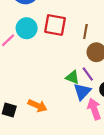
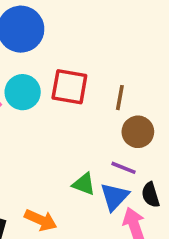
purple line: (88, 74) -> (123, 168), turned -32
green triangle: (72, 77) -> (84, 184), moved

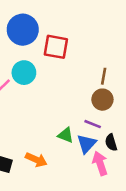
red square: (69, 87) -> (56, 47), moved
brown line: (120, 98) -> (104, 76), moved

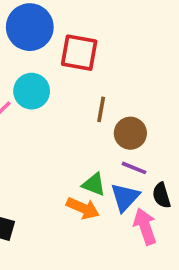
brown line: (104, 76) -> (101, 109), moved
brown circle: (102, 100) -> (130, 133), moved
orange arrow: (36, 160) -> (83, 208), moved

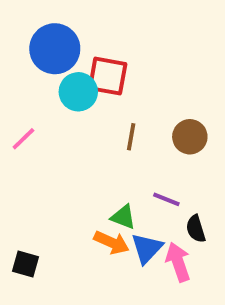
cyan circle: (32, 91) -> (78, 92), moved
brown circle: (130, 133) -> (190, 137), moved
blue triangle: (125, 197) -> (147, 248), moved

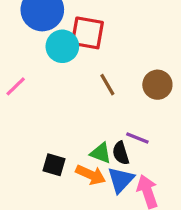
brown line: (131, 137) -> (107, 85), turned -40
black semicircle: (196, 229) -> (121, 153), moved
black square: (25, 264) -> (54, 165), moved

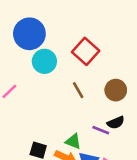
red square: (87, 33) -> (86, 51), moved, turned 32
black semicircle: (121, 153) -> (116, 123), moved, turned -96

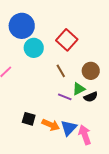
purple line: (101, 130) -> (65, 97), moved
green triangle: (73, 141) -> (79, 89), moved, turned -48

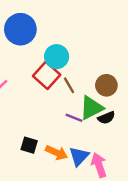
red square: (67, 40) -> (47, 75), moved
cyan circle: (34, 48) -> (57, 57), moved
green triangle: (79, 89) -> (91, 108), size x1.5

